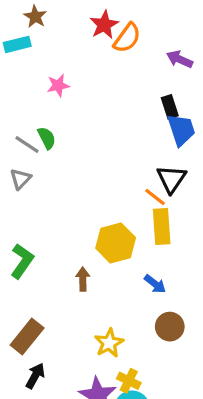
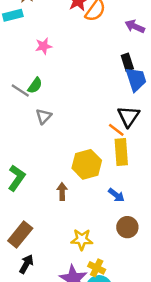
green semicircle: (47, 138) -> (35, 85), turned 63
gray triangle: (20, 179) -> (44, 116), moved
yellow star: (109, 343) -> (82, 239), turned 30

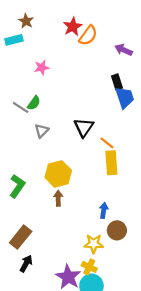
black triangle: (129, 116) -> (84, 127), moved
yellow hexagon: (87, 164) -> (58, 174), moved
blue arrow: (116, 195) -> (104, 210), moved, turned -120
yellow star: (82, 239) -> (94, 244), moved

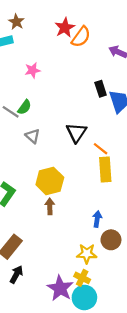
black rectangle: (117, 82) -> (101, 89), moved
gray triangle: (42, 131) -> (33, 136), turned -32

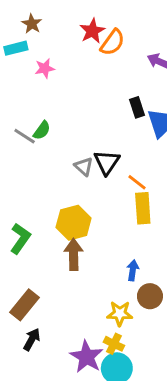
pink star: (33, 70) -> (45, 68), moved
gray triangle: (33, 136) -> (84, 166), moved
brown arrow: (50, 206) -> (74, 254), size x1.5

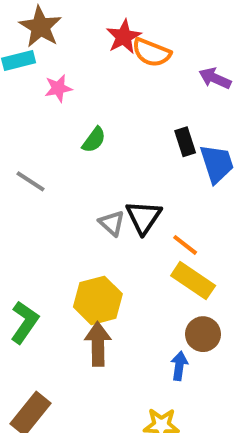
brown star: (32, 24) -> (40, 27), size x1.5
orange semicircle: (112, 42) -> (151, 53), turned 76
green semicircle: (42, 130) -> (94, 140), moved
yellow rectangle: (143, 208) -> (193, 281), turned -52
brown circle: (150, 296) -> (203, 334), moved

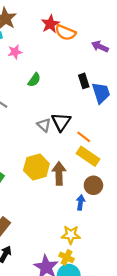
brown arrow: (98, 344) -> (59, 173), moved

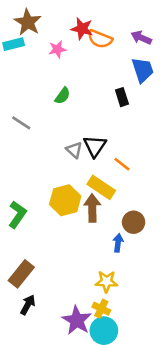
red star: (50, 24) -> (82, 29), turned -30
purple arrow: (100, 47) -> (141, 38), moved
pink star: (15, 52) -> (57, 49), moved
blue trapezoid: (101, 93) -> (143, 70), moved
yellow rectangle: (88, 156) -> (101, 187), moved

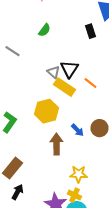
yellow rectangle: (101, 187) -> (64, 87), moved
brown arrow: (92, 208) -> (56, 144), moved
blue arrow: (118, 243) -> (78, 130), moved, turned 128

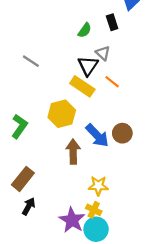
green semicircle: (44, 30) -> (85, 30), moved
gray line: (12, 51) -> (31, 61), moved
gray triangle: (54, 72) -> (103, 53), moved
blue arrow: (78, 130) -> (97, 135), size x1.6

